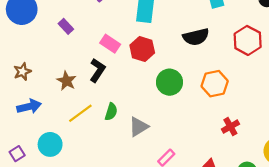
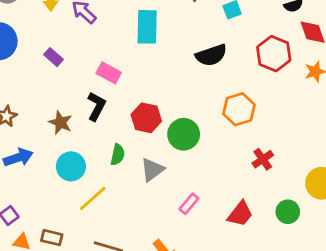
red hexagon: (142, 49) -> (146, 118), moved
green circle: (169, 82) -> (184, 134), moved
yellow line: (80, 113) -> (93, 199), moved
cyan circle: (50, 144) -> (71, 166), moved

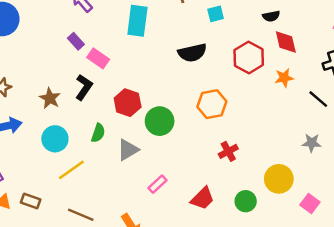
purple rectangle: (54, 57) -> (76, 41), moved

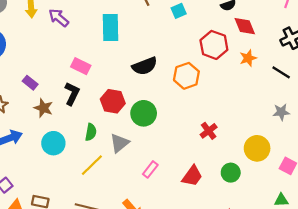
purple rectangle: (76, 41) -> (30, 83), moved
black semicircle: (192, 53) -> (145, 66), moved
orange hexagon: (212, 104) -> (186, 76), moved
yellow line: (71, 170) -> (92, 165), moved

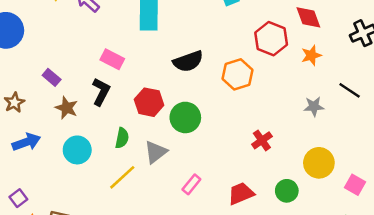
black line: (281, 72) -> (350, 90), moved
gray star: (281, 112) -> (314, 106), moved
red trapezoid: (192, 176) -> (241, 194), turned -150

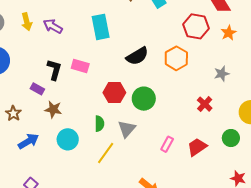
black L-shape: (101, 92) -> (54, 70), moved
gray star: (314, 106) -> (222, 74), moved
pink rectangle: (191, 184) -> (167, 144), moved

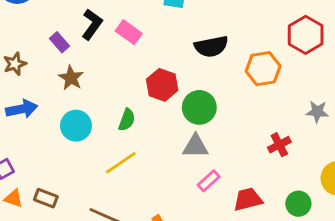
gray triangle: (127, 129) -> (195, 146), moved, turned 30

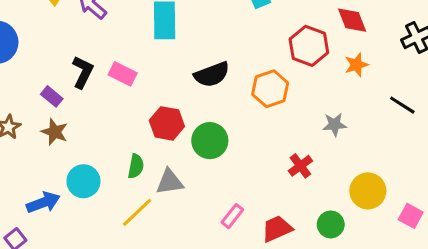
brown star: (71, 78) -> (55, 132), moved
blue arrow: (22, 109) -> (43, 202), moved
gray triangle: (195, 146) -> (170, 182), moved

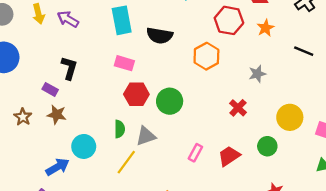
pink rectangle: (123, 74) -> (124, 63), moved
black semicircle: (212, 74) -> (160, 36), moved, turned 40

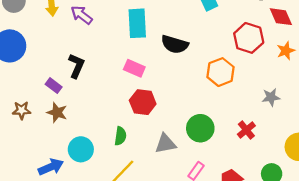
green circle: (170, 101) -> (200, 128), moved
brown star: (23, 117) -> (22, 110), turned 30
gray triangle: (146, 136) -> (165, 144), moved

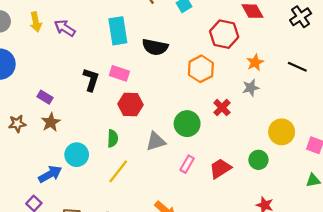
orange star: (286, 51) -> (255, 62), moved
black L-shape: (76, 66) -> (91, 80), moved
brown star: (57, 113) -> (51, 122), turned 30
red cross: (246, 130) -> (222, 108), moved

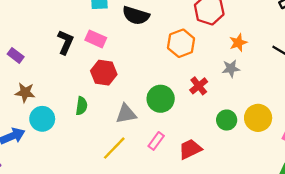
brown star: (51, 122) -> (25, 93), moved, turned 30
green circle: (258, 160) -> (227, 120), moved
yellow line: (118, 171) -> (114, 148), moved

